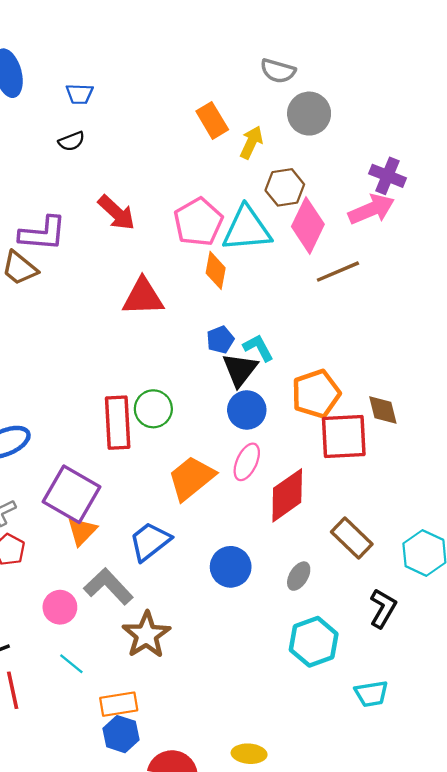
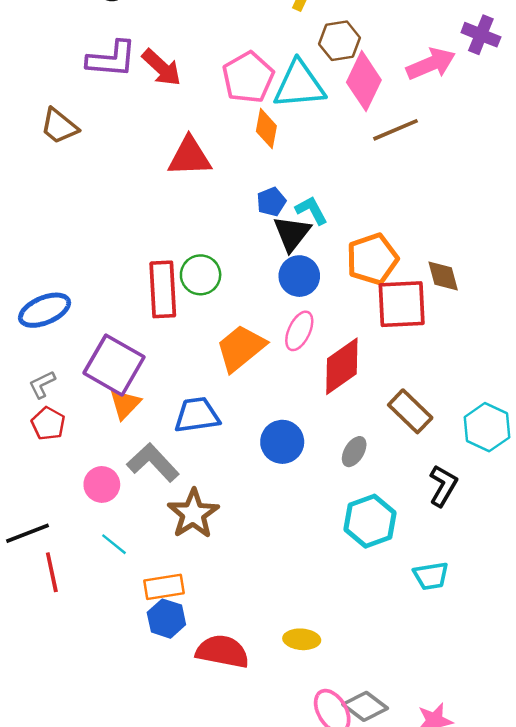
purple cross: (387, 176) -> (481, 35), moved
purple L-shape: (43, 234) -> (112, 59), moved
blue trapezoid: (150, 541) -> (197, 415), turned 30

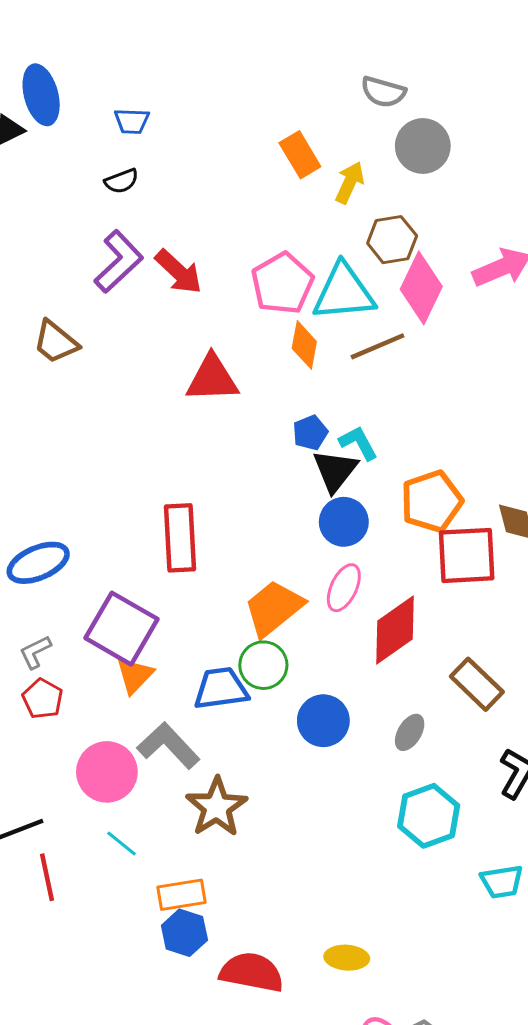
purple L-shape: (112, 59) -> (119, 262), turned -48
brown line: (396, 130) -> (377, 346), moved
green circle: (201, 275) -> (263, 665), moved
pink circle: (102, 484) -> (107, 772), size x1.4

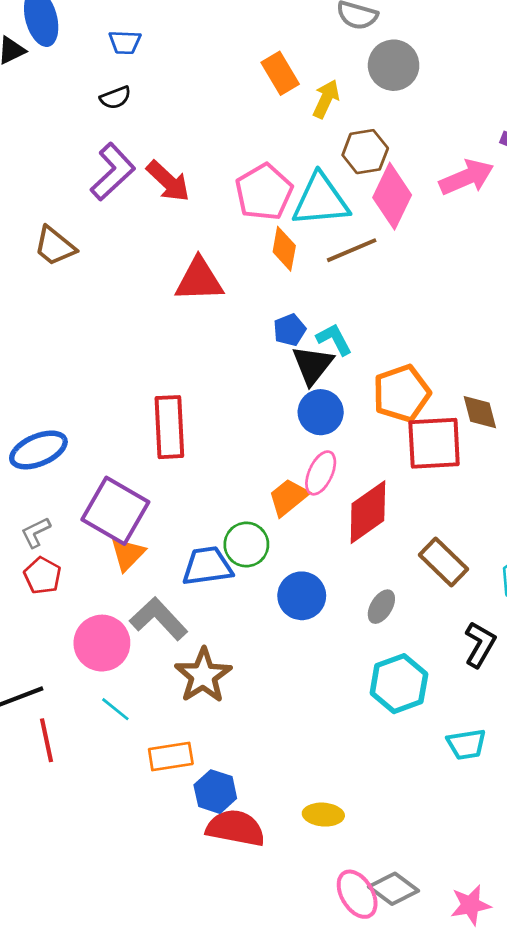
orange trapezoid: (274, 608) -> (288, 497), moved, size x0.7
blue hexagon: (184, 933) -> (215, 792), moved

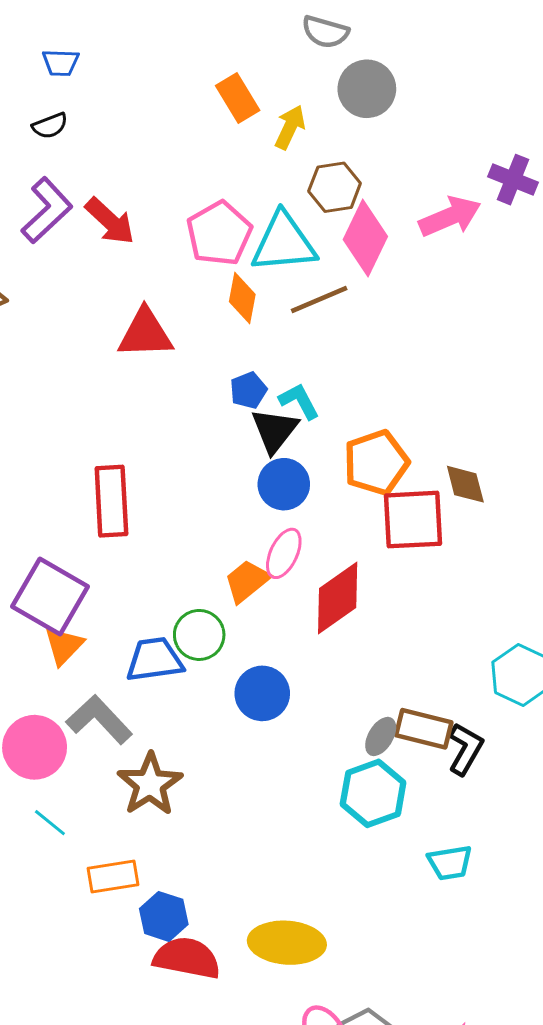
brown rectangle: (444, 562) -> (424, 729), moved, turned -30
gray ellipse: (381, 607) -> (381, 736), moved
yellow ellipse: (323, 815) -> (287, 943), size x1.6

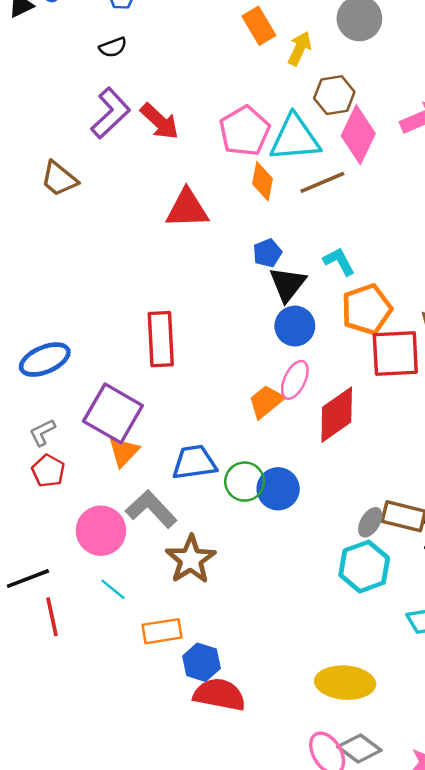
cyan L-shape: (299, 401) -> (339, 261), moved
green circle: (199, 635) -> (245, 482), moved
yellow ellipse: (287, 943) -> (345, 683), moved

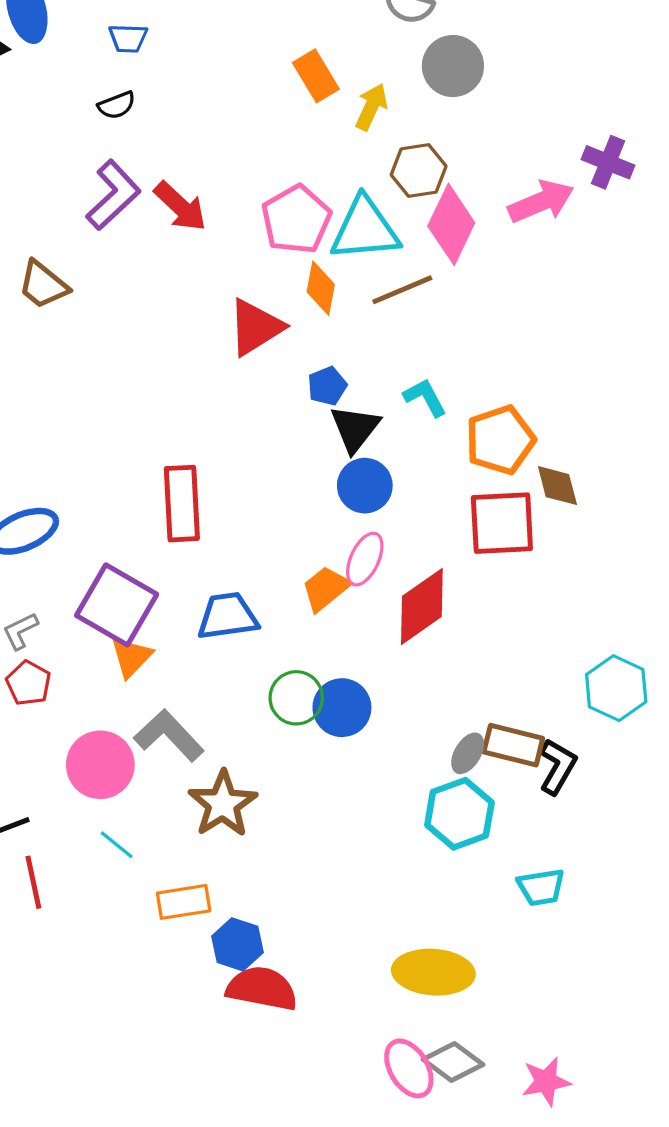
red triangle: (187, 209) -> (255, 327), moved, turned -30
orange pentagon: (367, 309) -> (500, 440), moved
blue trapezoid: (194, 462) -> (228, 616), moved

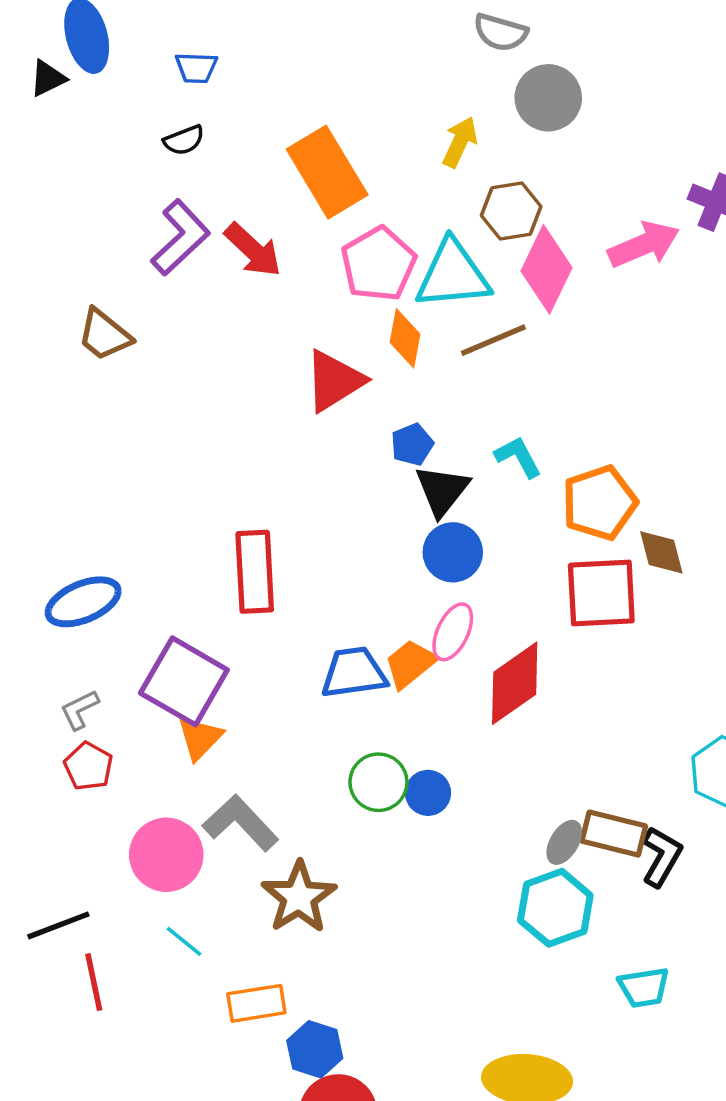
orange rectangle: (316, 76) -> (327, 172), moved, size x1.6
blue trapezoid: (228, 616) -> (354, 673), moved
blue circle: (342, 708) -> (428, 793), size x0.7

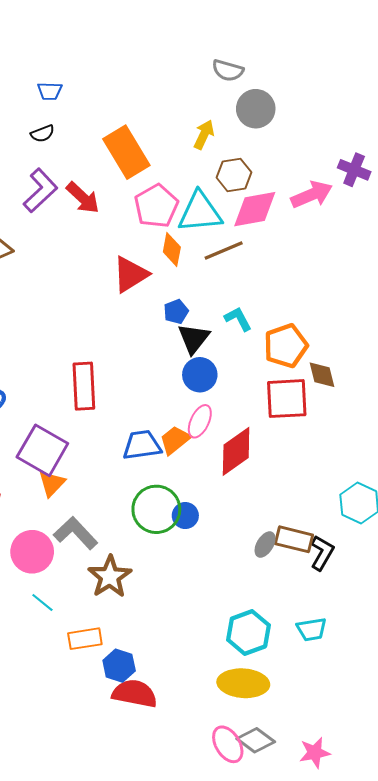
pink diamond: (546, 269) -> (255, 209), turned 54
green circle: (378, 782) -> (156, 509), size x1.4
cyan hexagon: (555, 908) -> (248, 633), moved

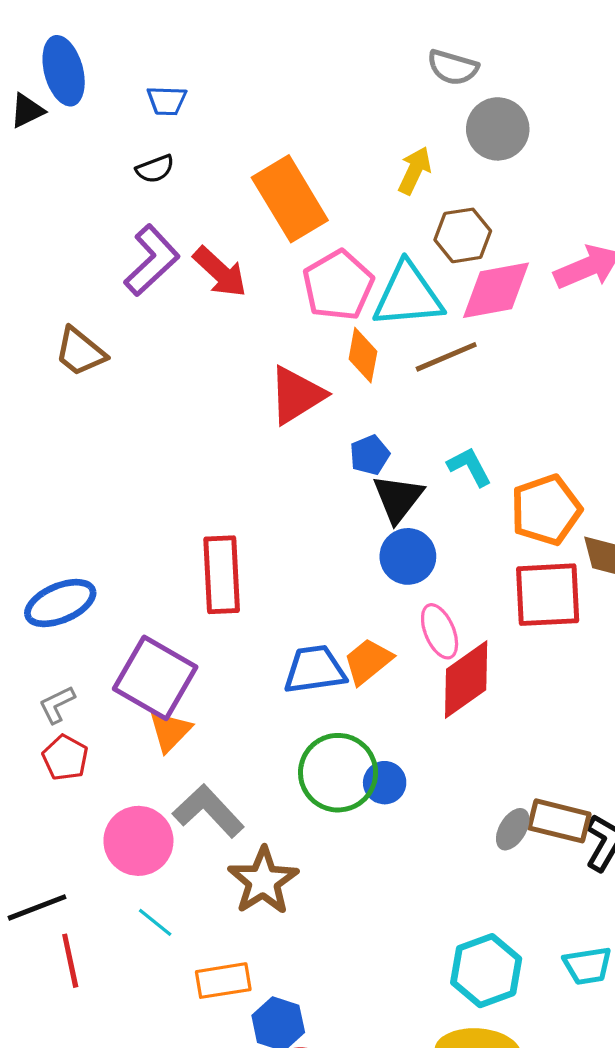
pink ellipse: (200, 421) -> (440, 631), moved, turned -48

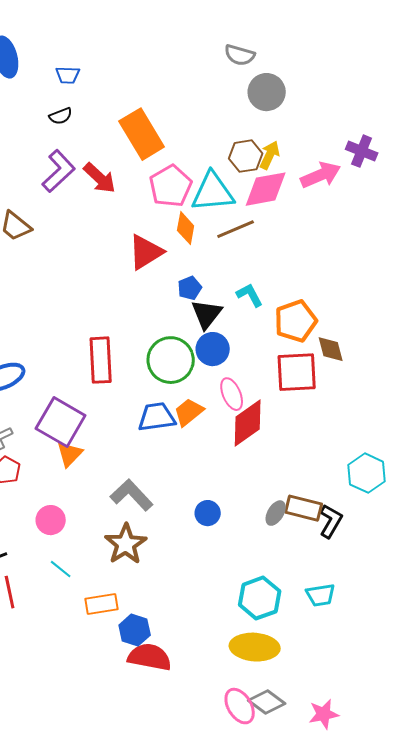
yellow arrow: (415, 171) -> (270, 155), moved
green circle: (338, 773) -> (171, 360), moved
blue circle: (385, 783) -> (208, 513), moved
gray L-shape: (208, 811) -> (132, 495), moved
pink circle: (138, 841) -> (51, 520), size x0.7

